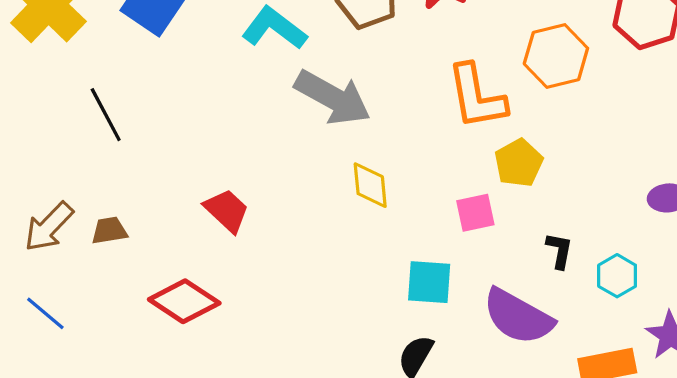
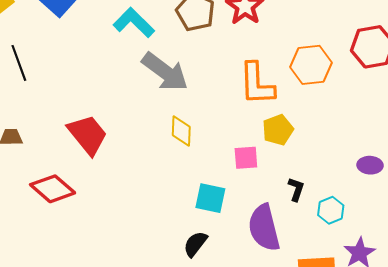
red trapezoid: (227, 211) -> (88, 135), size x1.4
purple semicircle: (518, 317) -> (264, 228), turned 39

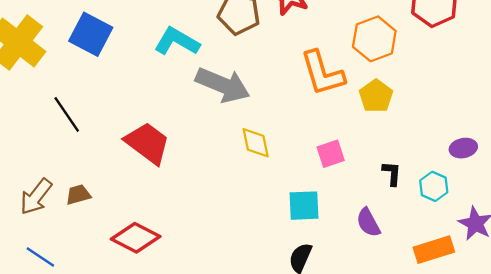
yellow pentagon: (278, 130) -> (376, 96), moved
red trapezoid: (88, 135) -> (147, 143), moved
purple ellipse: (370, 165) -> (463, 148), moved
purple semicircle: (264, 228) -> (368, 222), size x0.6

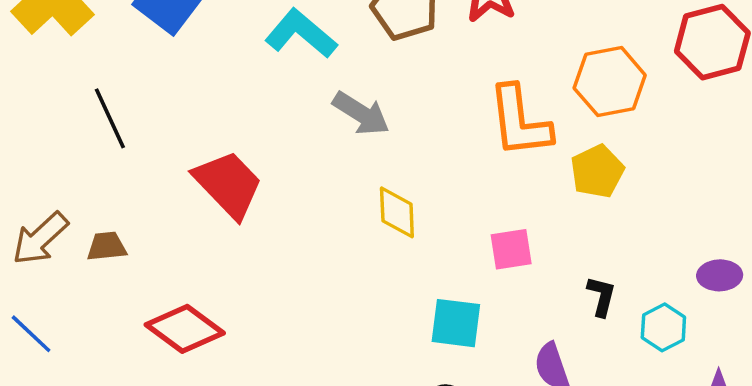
gray arrow: (223, 85) -> (361, 114), size x0.7

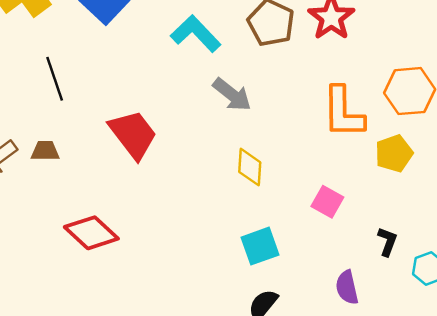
brown trapezoid: (107, 246) -> (45, 151), moved
pink square: (511, 249) -> (327, 202), turned 32
cyan square: (456, 323) -> (260, 246), moved, turned -33

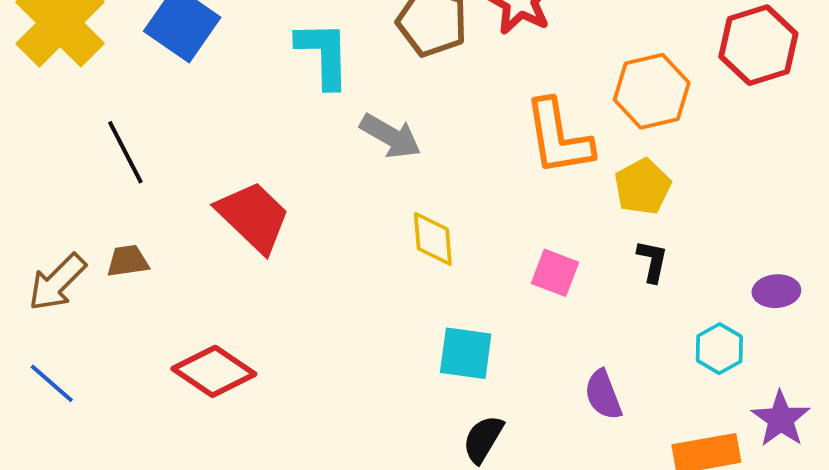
cyan L-shape: (196, 34) -> (323, 54), turned 51
black L-shape: (387, 242) -> (652, 261), moved
cyan square: (260, 246) -> (466, 353), turned 36

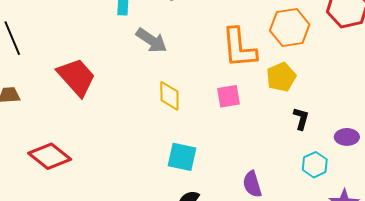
black L-shape: (652, 261) -> (301, 119), moved
pink square: (555, 273) -> (229, 96), moved, turned -35

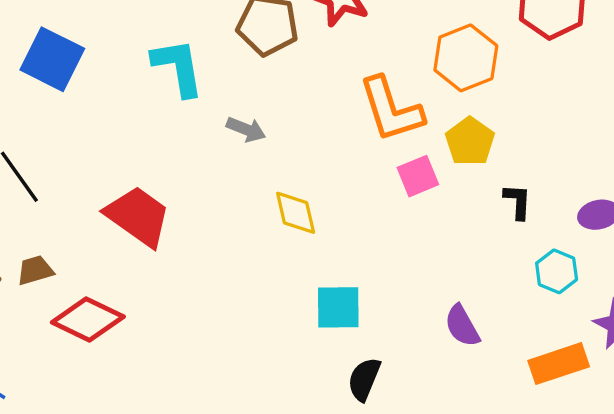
gray arrow: (151, 40) -> (246, 129), size x0.7
pink square: (229, 96) -> (418, 176), moved
red diamond: (50, 156) -> (88, 320), moved

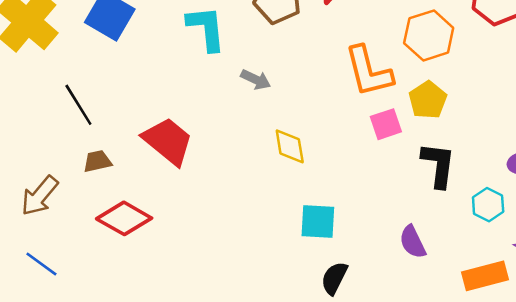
black L-shape: (518, 202) -> (438, 165), moved, size x1.6
brown trapezoid: (35, 270) -> (97, 161), moved

